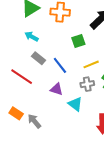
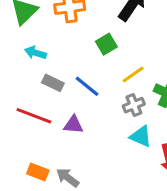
purple triangle: (57, 89) -> (73, 125), moved
cyan triangle: (75, 104) -> (141, 136), moved

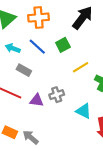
blue line: (87, 86) -> (37, 47), moved
gray cross: (134, 105) -> (57, 95), moved

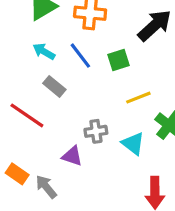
purple triangle: (37, 100) -> (72, 156), moved
cyan triangle: (84, 111) -> (133, 144), moved

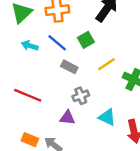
gray rectangle: (54, 86) -> (69, 67), moved
cyan triangle: (133, 144) -> (107, 117), moved

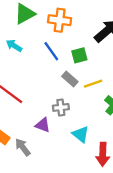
cyan arrow: (30, 46) -> (14, 46), moved
gray rectangle: (69, 67) -> (70, 79), moved

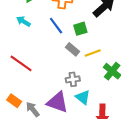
gray cross: (61, 107) -> (73, 79), moved
purple triangle: (43, 125) -> (57, 102), moved, size x1.6

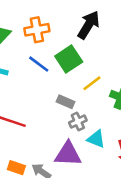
green square: (80, 29) -> (69, 59), size x1.5
gray rectangle: (73, 49) -> (66, 102), moved

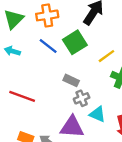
yellow line: (92, 83) -> (106, 56), moved

